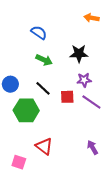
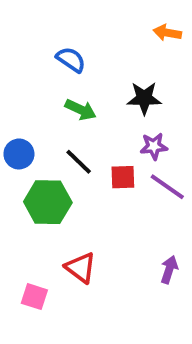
purple arrow: (93, 147) -> (169, 270), turned 48

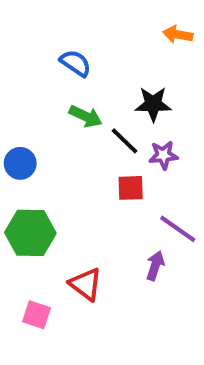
black line: (79, 162) -> (125, 141), moved
purple line: (167, 187) -> (178, 229), moved
green hexagon: (48, 202) -> (30, 233), moved
purple arrow: (169, 270) -> (155, 266), moved

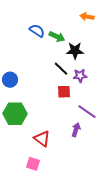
green arrow: (86, 116) -> (57, 37), moved
pink square: (37, 315) -> (33, 164), moved

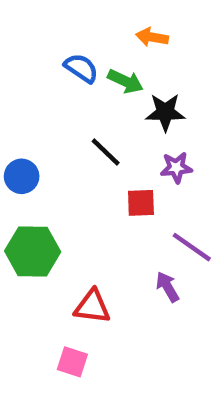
orange arrow: (87, 17) -> (152, 37), moved
black line: (61, 69) -> (106, 152), moved
purple arrow: (76, 130) -> (167, 287), turned -48
red triangle: (42, 139) -> (92, 307), turned -30

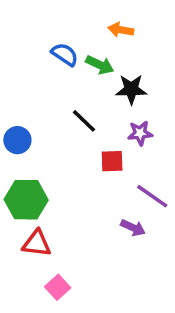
purple arrow: (167, 287) -> (133, 228), turned 145
red triangle: (92, 307) -> (37, 243), moved
pink square: (72, 362) -> (58, 287), turned 30

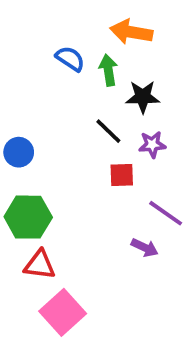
orange arrow: (121, 30) -> (131, 32), size x1.5
green arrow: (100, 65) -> (108, 70), turned -124
black line: (84, 121) -> (108, 131), moved
pink square: (58, 287) -> (63, 312), size x1.6

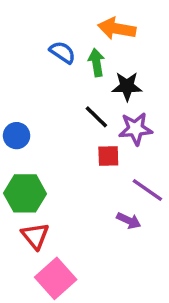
purple star: (152, 145) -> (135, 129), size x1.4
red triangle: (40, 265) -> (35, 236), turned 44

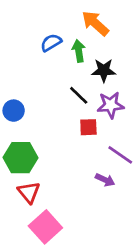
orange arrow: (117, 29) -> (95, 23), turned 32
blue semicircle: (62, 52) -> (51, 43), turned -65

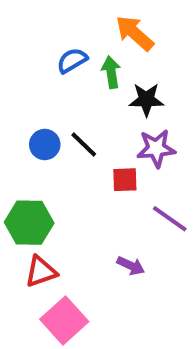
black line: (79, 95) -> (84, 145), moved
blue circle: (14, 111) -> (45, 145), moved
purple arrow: (105, 180) -> (131, 266), moved
red triangle: (29, 192) -> (41, 272), turned 50

